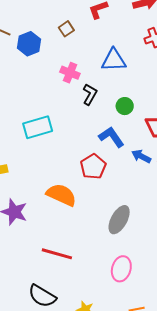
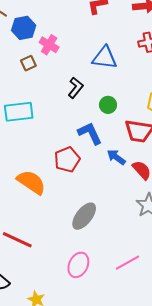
brown square: (66, 29) -> (28, 63), moved
pink cross: (70, 73) -> (49, 45), moved

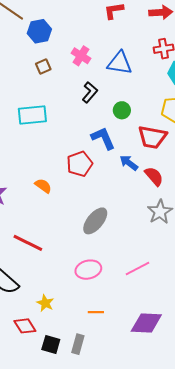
pink cross: (49, 45) -> (81, 56), moved
orange semicircle: (31, 182) -> (43, 186), size x0.6
pink ellipse: (78, 265) -> (88, 270), turned 50

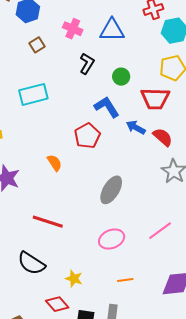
orange semicircle: (43, 186) -> (55, 163), turned 30

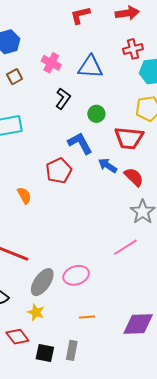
gray ellipse: (111, 190) -> (42, 282), moved
pink line: (160, 231) -> (125, 247), moved

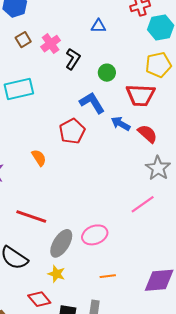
pink cross: (51, 63) -> (51, 44), moved, turned 30
blue triangle: (90, 67) -> (98, 26), size x0.6

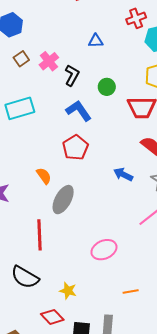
blue L-shape: (92, 103) -> (79, 111), moved
blue arrow: (121, 124) -> (123, 174), moved
red line: (31, 216) -> (40, 235), turned 72
gray ellipse: (61, 243) -> (63, 200), moved
orange line: (108, 276) -> (131, 291), moved

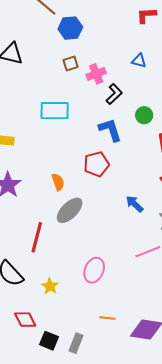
blue triangle: (96, 41) -> (139, 61), moved
pink ellipse: (104, 250) -> (94, 270), turned -60
yellow star: (68, 291) -> (50, 286), moved

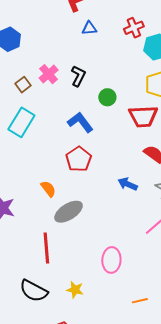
blue triangle: (139, 61) -> (89, 28), moved
brown square: (71, 64) -> (23, 85), moved
black L-shape: (114, 94) -> (78, 76), moved
cyan rectangle: (55, 111) -> (21, 122), turned -40
gray ellipse: (70, 210) -> (68, 212), turned 32

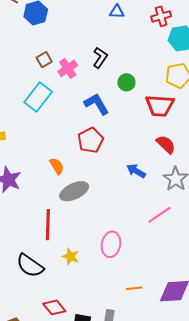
pink cross: (49, 74) -> (68, 68), moved
yellow star: (75, 290) -> (71, 256), moved

